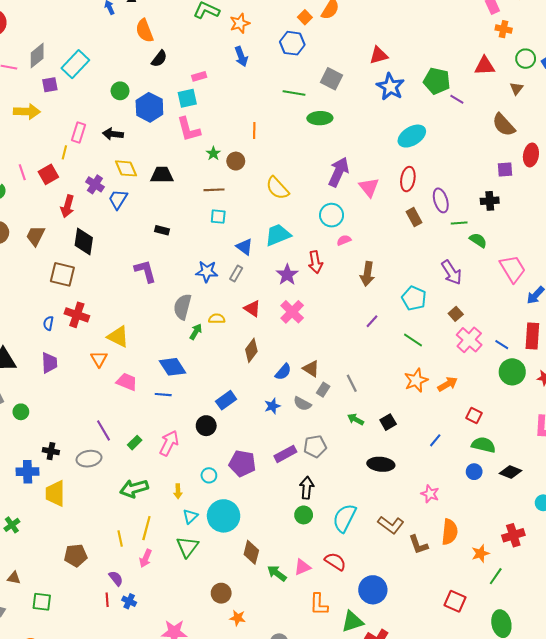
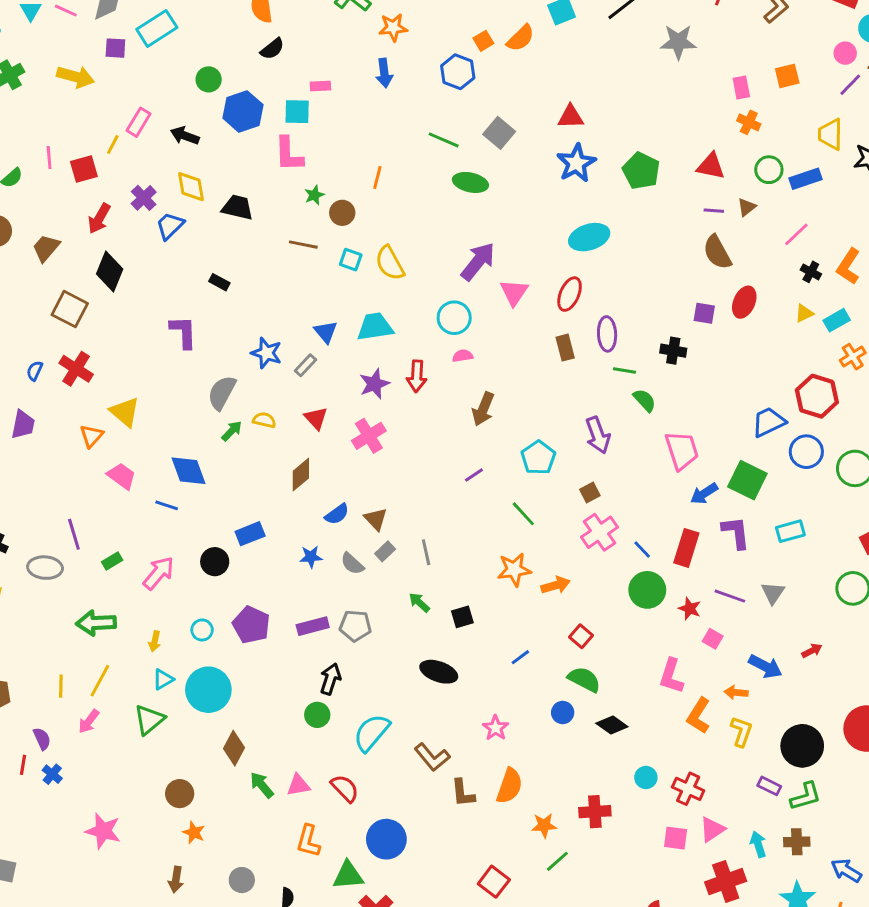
purple line: (457, 99) -> (714, 211), moved, turned -40
cyan square: (218, 217) -> (351, 260), moved

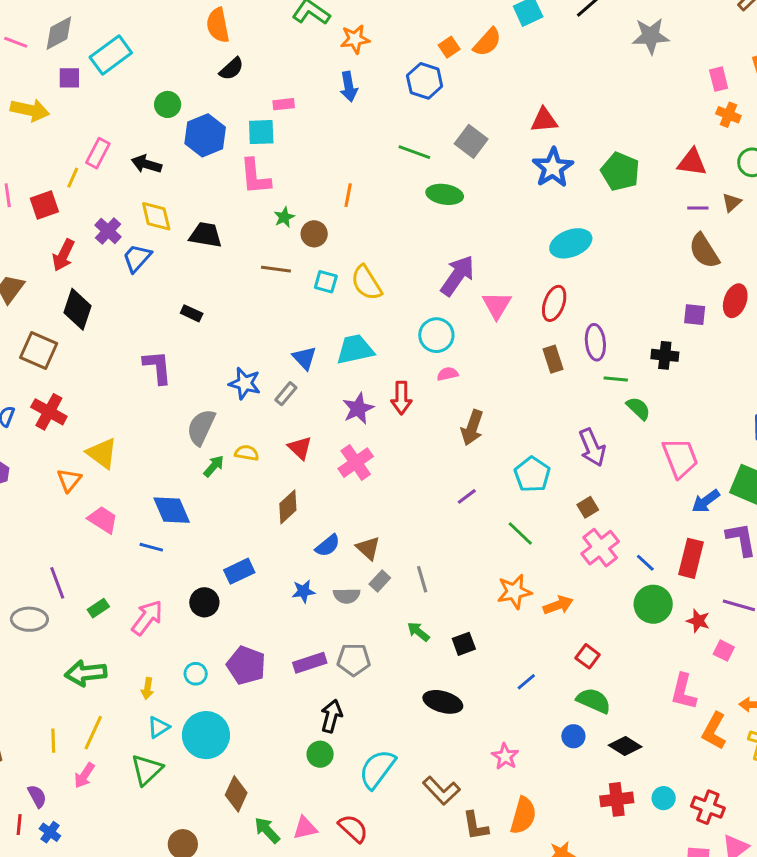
gray semicircle: (352, 564) -> (347, 596), turned -40
red cross: (595, 812) -> (617, 799), moved

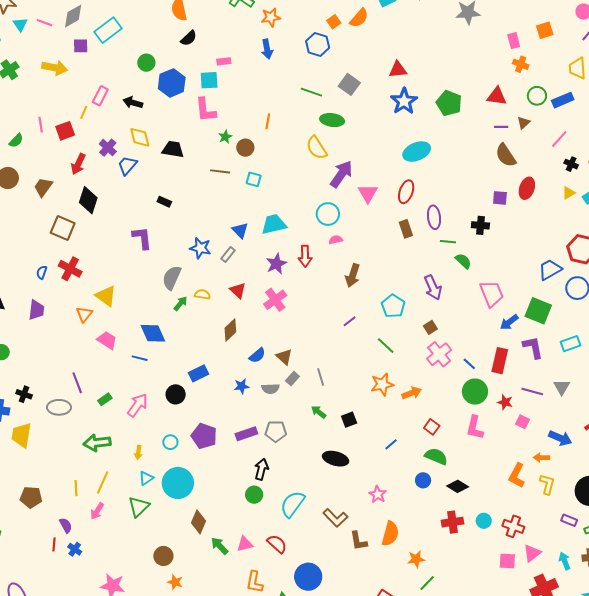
yellow semicircle: (366, 283) -> (317, 148), moved
pink L-shape: (683, 692) -> (475, 428), moved

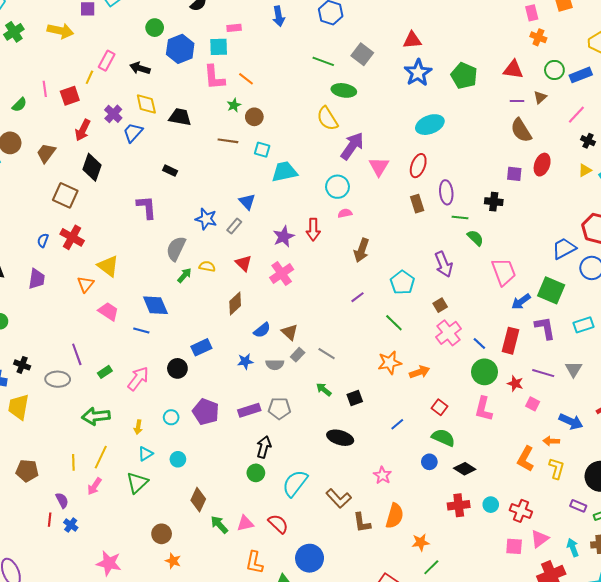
orange line: (268, 121) -> (246, 79), moved, turned -63
cyan trapezoid: (274, 224) -> (284, 172), moved
gray line: (321, 377) -> (327, 354), turned -42
cyan circle: (178, 483) -> (178, 459), size x0.5

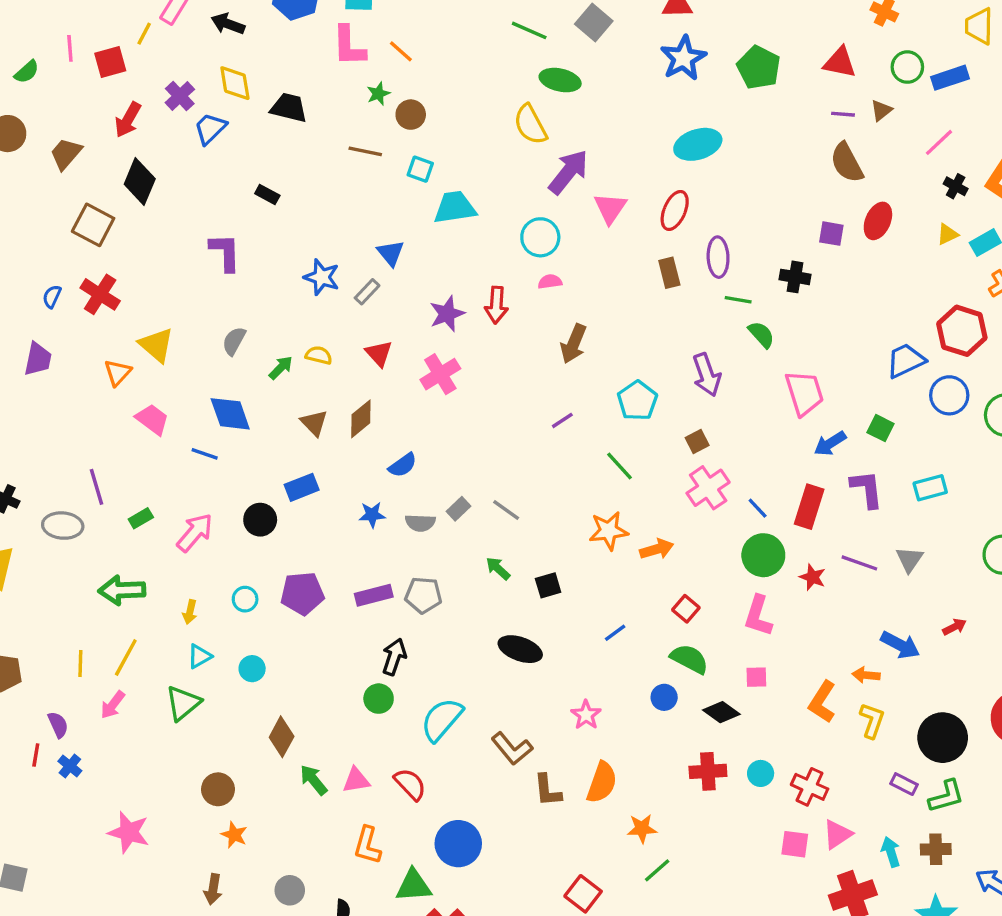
gray semicircle: (176, 249) -> (234, 341), moved, size x0.7
green square: (551, 290) -> (880, 428), size x0.6
brown triangle: (290, 332) -> (314, 423), moved
pink square: (533, 404) -> (756, 677), moved, turned -32
purple pentagon: (206, 412) -> (302, 593), turned -30

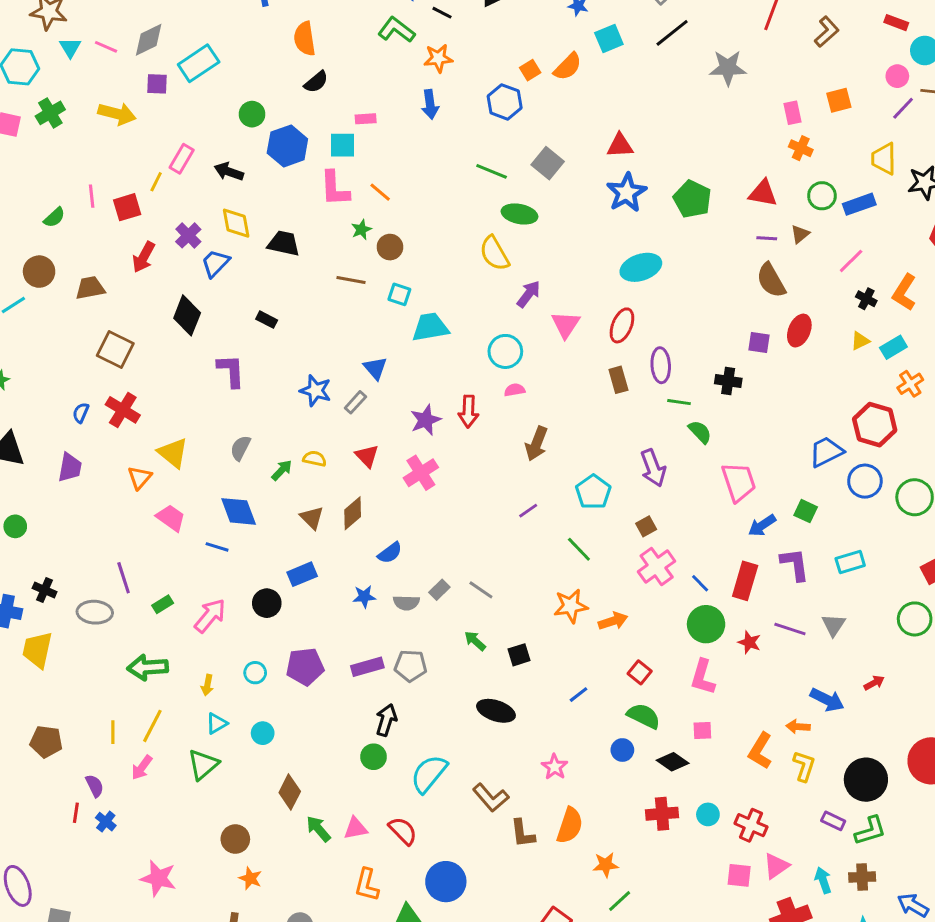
brown trapezoid: (66, 154) -> (90, 288), turned 40
purple arrow: (568, 172) -> (529, 294), size x0.7
black diamond: (140, 181) -> (187, 315), moved

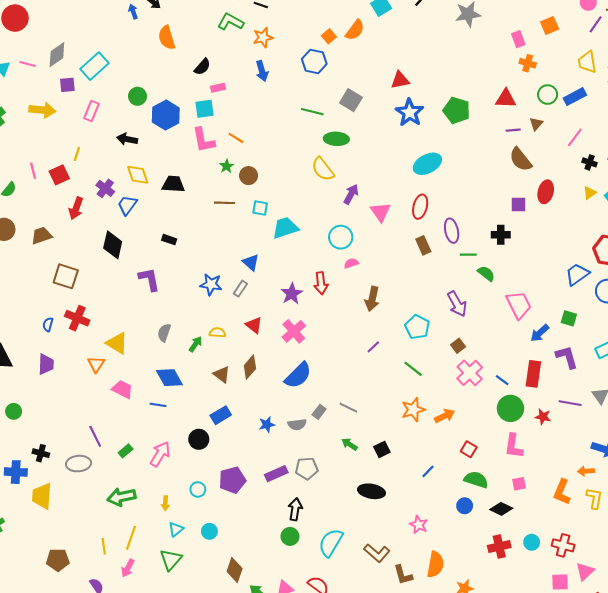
black semicircle: (316, 82) -> (202, 67), moved
pink rectangle: (182, 159) -> (92, 111), moved
blue semicircle: (390, 553) -> (298, 375), moved, size x1.6

